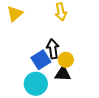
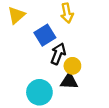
black arrow: (53, 49) -> (58, 54), turned 30
blue square: (41, 60) -> (45, 35), moved

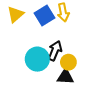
blue square: (45, 35) -> (45, 15), moved
cyan circle: (39, 92) -> (37, 59), moved

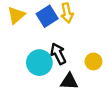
black arrow: (55, 51) -> (58, 54), turned -48
yellow circle: (68, 62) -> (93, 61), moved

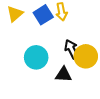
black arrow: (58, 54) -> (72, 49), moved
yellow circle: (93, 61) -> (86, 56), size x1.5

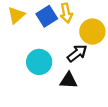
black arrow: (72, 49) -> (77, 53), turned 78
yellow circle: (86, 56) -> (92, 32), moved

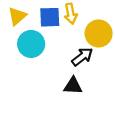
blue square: (47, 16) -> (50, 17), turned 30
cyan circle: (39, 62) -> (31, 44), moved

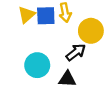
yellow triangle: (17, 16) -> (27, 15), moved
cyan circle: (31, 44) -> (37, 65), moved

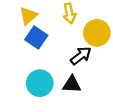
blue square: (46, 16) -> (36, 37), moved, turned 36
cyan circle: (37, 65) -> (40, 83), moved

